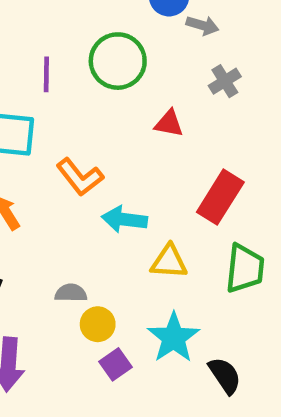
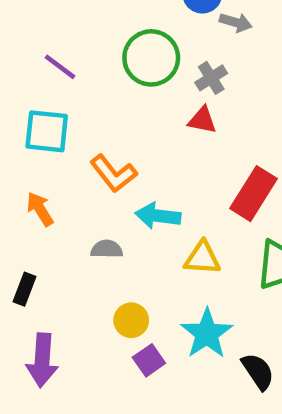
purple line: (46, 74) -> (60, 67), moved, turned -54
gray cross: (225, 81) -> (211, 78), moved
gray semicircle: (71, 293) -> (107, 249), moved

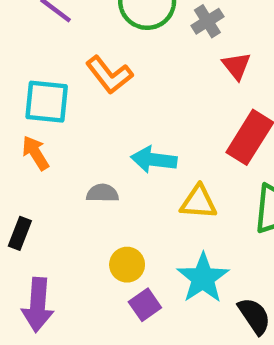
red triangle: (202, 120) -> (236, 66), moved, turned 40
cyan square: (47, 131) -> (47, 102), moved
orange L-shape: (113, 174) -> (109, 75), moved

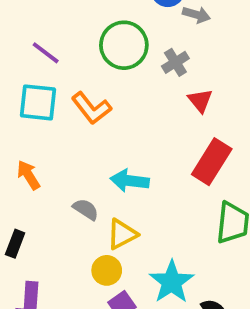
cyan square: (47, 102) -> (38, 102), moved
gray semicircle: (102, 193) -> (86, 209), turned 32
yellow triangle: (198, 202) -> (122, 234), moved, turned -32

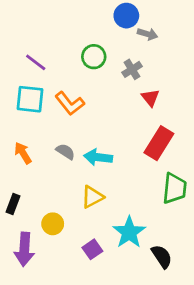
green circle: (124, 45) -> (94, 57), size x0.7
gray semicircle: (86, 209) -> (65, 152), moved
yellow circle: (107, 270) -> (53, 224), moved

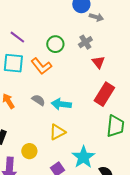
green circle: (94, 57) -> (55, 44), moved

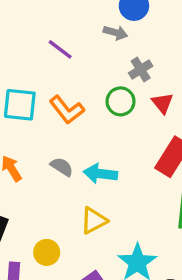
gray arrow: (96, 17) -> (115, 33), moved
purple line: (17, 37) -> (60, 49), moved
green circle: (55, 44) -> (121, 101), moved

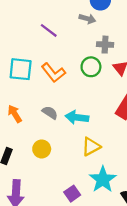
gray cross: (141, 69) -> (105, 45), turned 35
yellow triangle: (94, 221) -> (91, 147), moved
yellow circle: (47, 252) -> (42, 149), moved

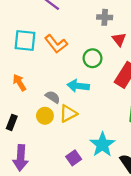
green circle: (91, 67) -> (92, 58), moved
gray semicircle: (50, 113) -> (53, 97), moved
yellow triangle: (91, 147) -> (68, 114), moved

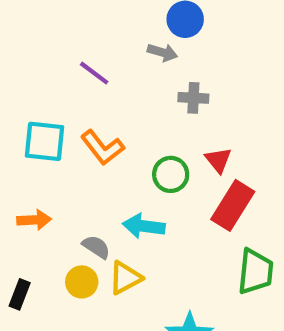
red triangle: (119, 39) -> (218, 160), moved
orange arrow: (19, 83) -> (34, 220), turned 119

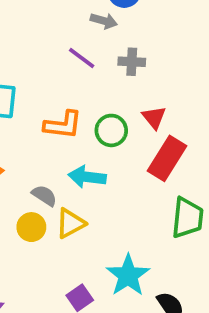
purple line: (94, 73) -> (82, 58), moved
orange L-shape: (102, 148) -> (63, 125), moved, turned -45

